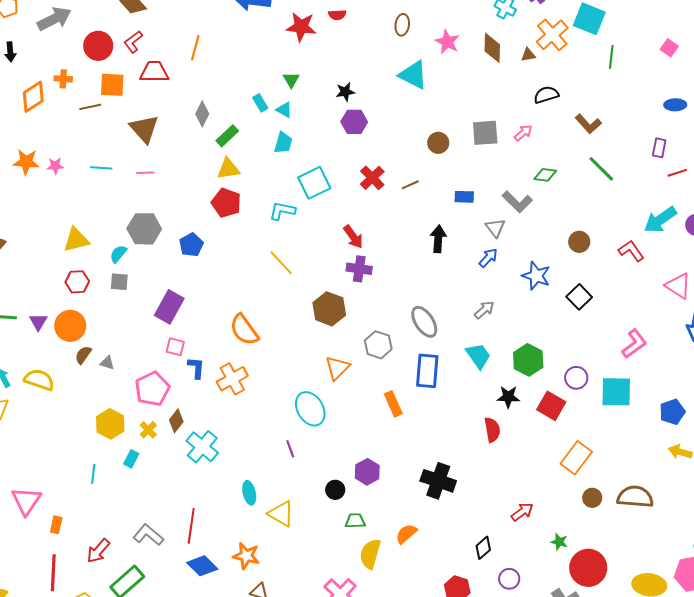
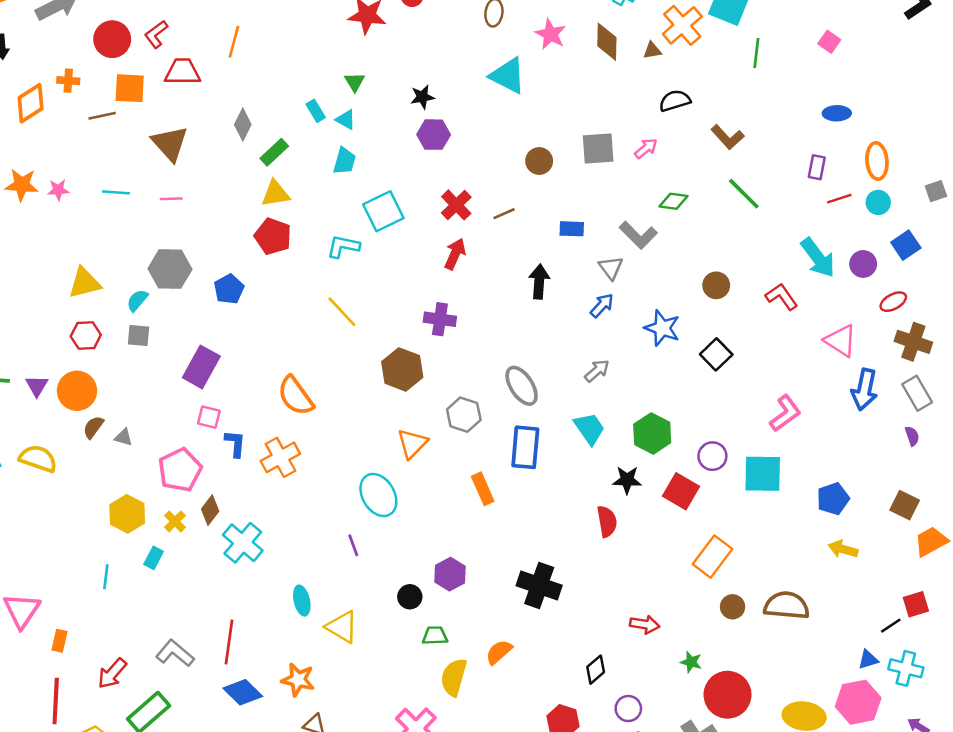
cyan arrow: (660, 220) -> (818, 258), turned -92
red arrow: (353, 237) -> (455, 254), moved, turned -120
red arrow: (522, 512) -> (645, 624), turned 45

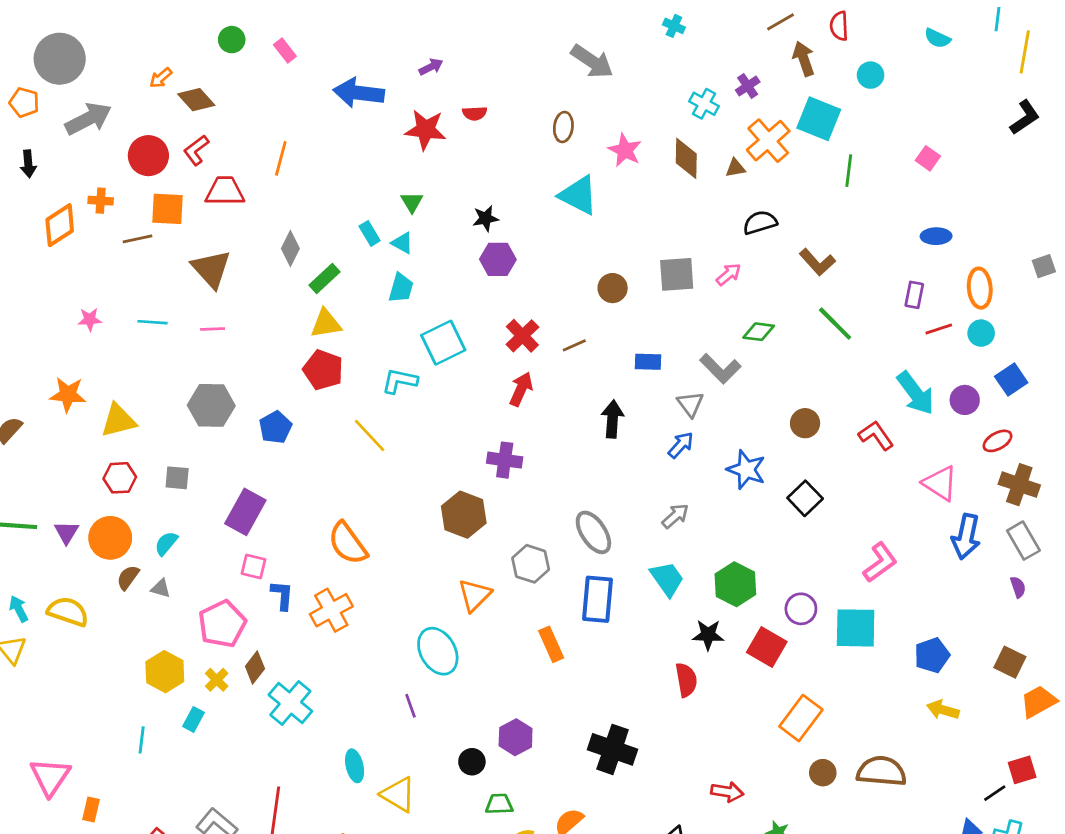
orange star: (22, 185) -> (68, 395), moved
gray square: (936, 191) -> (1044, 266), moved
cyan semicircle: (137, 300) -> (166, 543), moved
yellow line: (342, 312) -> (370, 435), moved

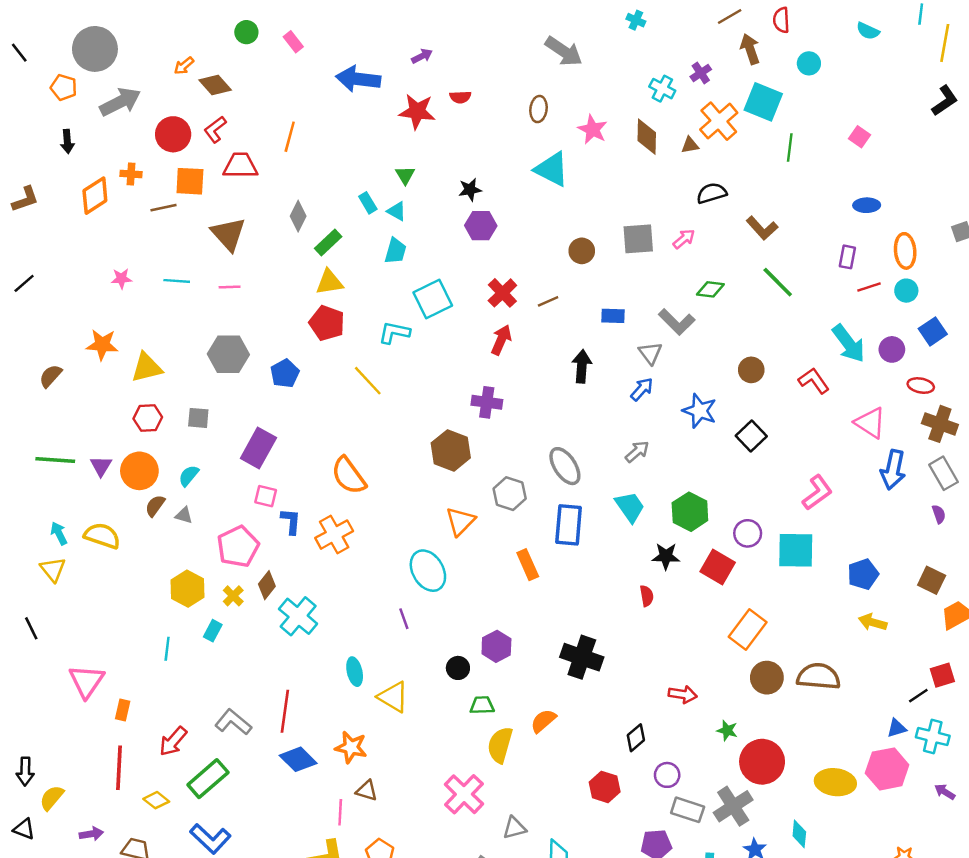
red ellipse: (997, 441) -> (921, 386), turned 40
red semicircle: (686, 680) -> (647, 596), size x0.7
brown circle: (823, 773) -> (767, 678), size x1.4

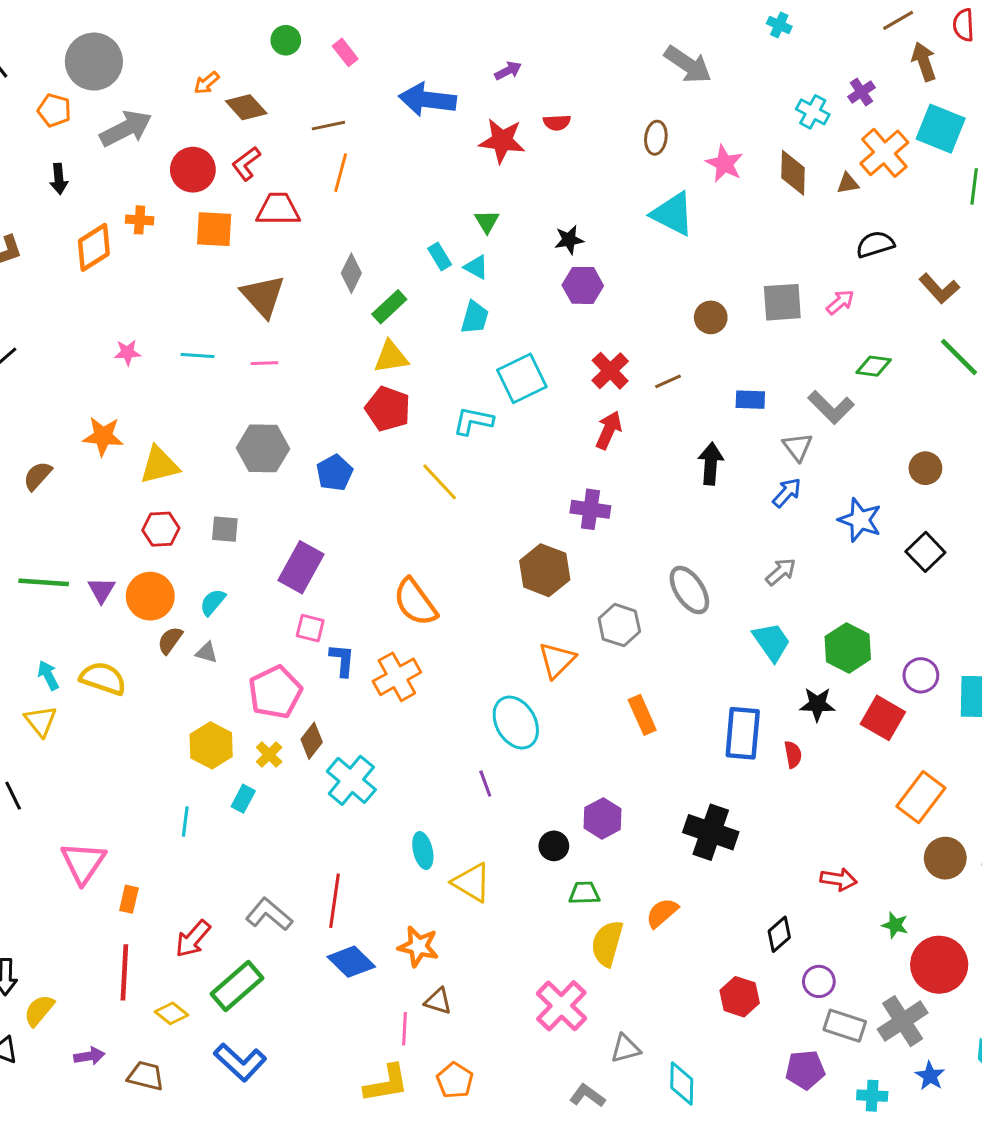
brown line: (163, 208) -> (328, 126), moved
blue rectangle: (569, 525) -> (743, 733), moved

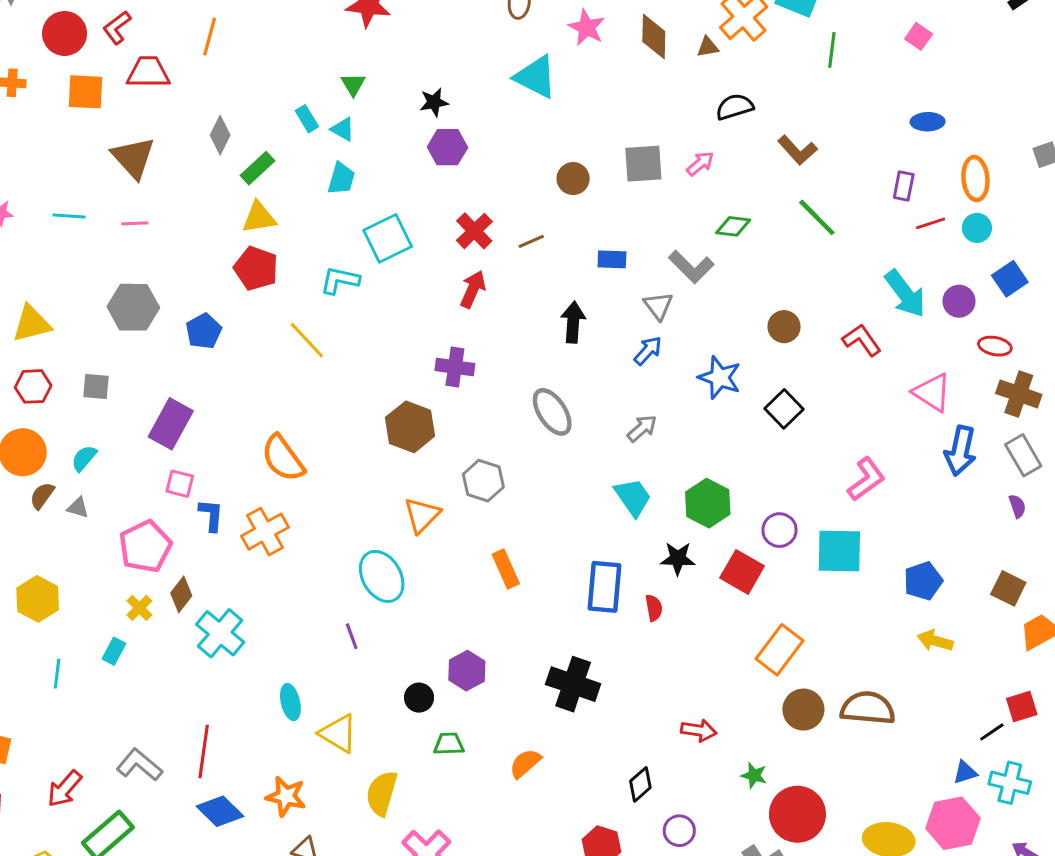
gray ellipse: (689, 590) -> (552, 412), moved
yellow hexagon: (211, 745) -> (38, 599), moved
yellow semicircle: (607, 943) -> (382, 793), moved

